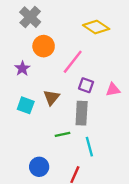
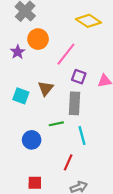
purple star: (22, 68) -> (18, 52), moved
blue circle: (39, 167) -> (32, 140), moved

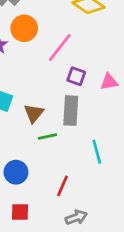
brown triangle: (46, 88) -> (34, 113), moved
cyan line: (82, 136) -> (97, 152), moved
blue circle: (32, 140) -> (16, 172), moved

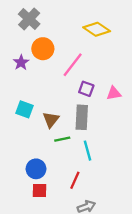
cyan line: (97, 152) -> (87, 151), moved
red square: (20, 212) -> (39, 191), moved

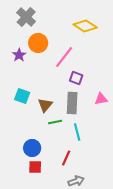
pink triangle: (114, 93) -> (101, 99), moved

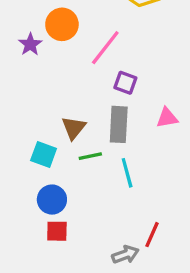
cyan square: (22, 96) -> (44, 154), moved
red line: (66, 158) -> (152, 235), moved

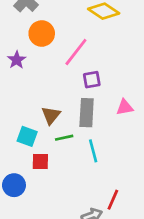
purple star: (30, 44) -> (17, 60), moved
purple square: (125, 83) -> (92, 80), turned -30
blue circle: (52, 200) -> (14, 185), moved
red square: (57, 231) -> (40, 161), moved

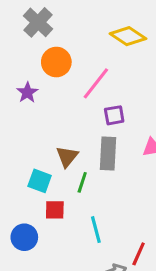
green line: (64, 138) -> (82, 182), turned -60
cyan line: (93, 151) -> (96, 230), moved

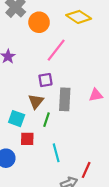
orange circle: (56, 62) -> (39, 22), moved
purple square: (114, 115) -> (45, 80), moved

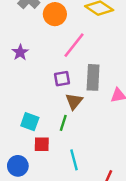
gray rectangle: (65, 99) -> (93, 77), moved
brown triangle: (36, 101) -> (74, 101), moved

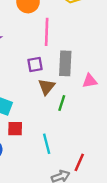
pink line: (74, 45) -> (47, 32), turned -36
green line: (63, 123) -> (62, 103), moved

